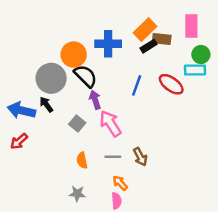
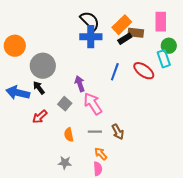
orange circle: (74, 55) -> (15, 46), moved
cyan rectangle: (195, 70) -> (164, 59), turned 72
black semicircle: (86, 76) -> (90, 21), moved
red arrow: (19, 141) -> (40, 117), moved

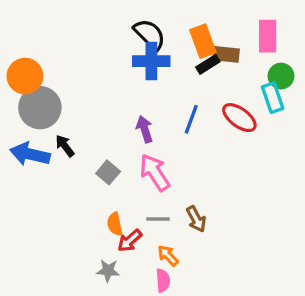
orange rectangle: (122, 25) -> (203, 41), turned -66
gray circle: (43, 66) -> (40, 108), moved
purple arrow: (80, 84) -> (145, 129), moved
red arrow: (40, 117) -> (130, 241), moved

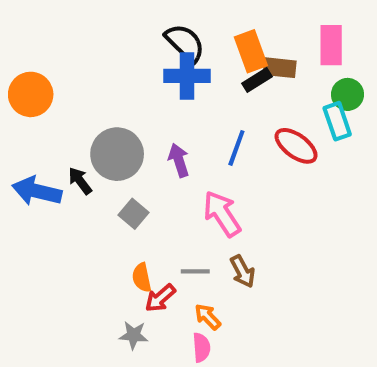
gray circle: (40, 108) -> (117, 154), moved
pink arrow: (155, 172) -> (222, 214), moved

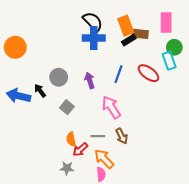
gray circle: (117, 154) -> (59, 77), size x0.7
orange arrow: (208, 317) -> (104, 159), size x1.5

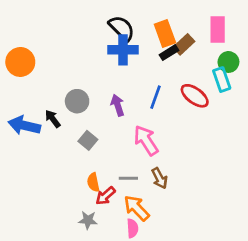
brown rectangle: (140, 34) -> (184, 44), turned -49

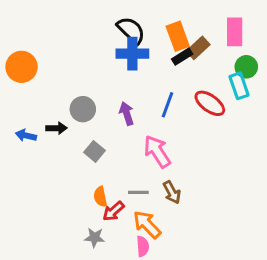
black arrow: (53, 119) -> (57, 128), turned 126
blue arrow: (24, 126) -> (26, 135), size x0.6

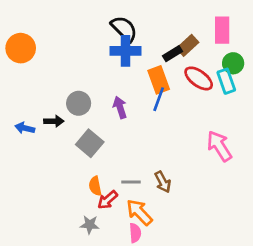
orange rectangle: (178, 36) -> (159, 80), moved
orange circle: (22, 67) -> (21, 48), moved
red ellipse: (210, 103) -> (199, 78), moved
gray square: (95, 151) -> (90, 143), size x1.4
pink arrow: (157, 151) -> (219, 146), moved

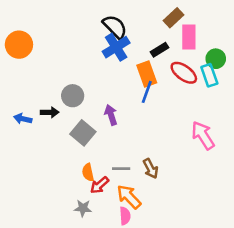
pink rectangle: (222, 30) -> (189, 37), moved
brown rectangle: (188, 45) -> (174, 18), moved
blue cross: (126, 51) -> (116, 47), turned -32
purple arrow: (120, 107) -> (111, 115), moved

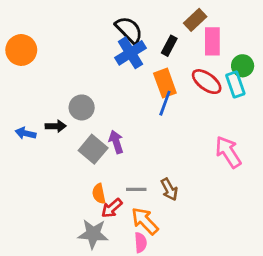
black rectangle: (160, 50) -> (169, 46), moved, turned -30
purple arrow: (111, 115) -> (116, 142), moved
gray star: (83, 208) -> (93, 234), size x1.5

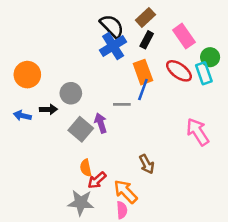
brown rectangle: (195, 20) -> (145, 17), moved
pink rectangle: (212, 41) -> (184, 36), turned -35
orange circle: (21, 50) -> (27, 75), moved
gray line: (136, 189) -> (122, 104), moved

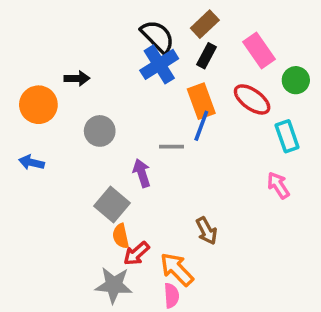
cyan rectangle: (204, 73) -> (287, 136), moved
black arrow: (48, 109) -> (77, 78), moved
gray square: (81, 129) -> (112, 205), moved
pink arrow: (198, 132) -> (278, 185), size x0.7

